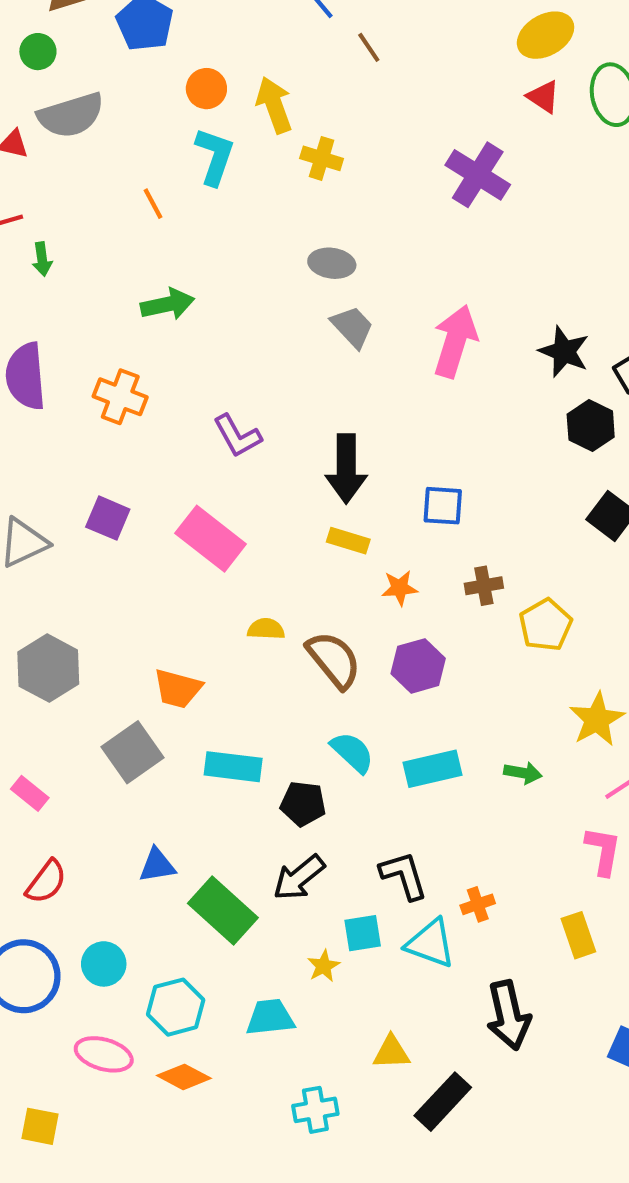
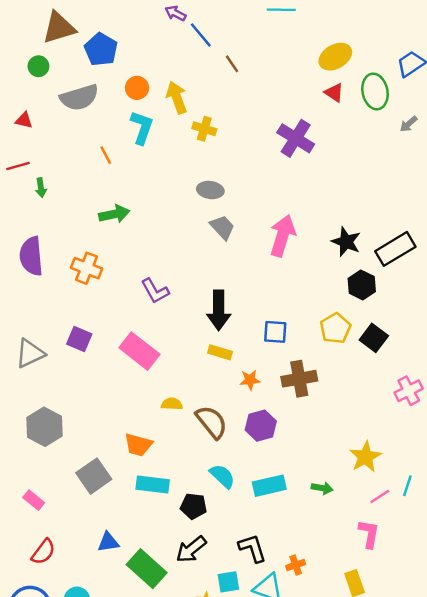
gray semicircle: (71, 115) -> (79, 97), moved
brown cross: (484, 586) -> (299, 379), size x1.6
yellow pentagon: (546, 625) -> (335, 328), moved
orange trapezoid: (178, 689) -> (138, 445), moved

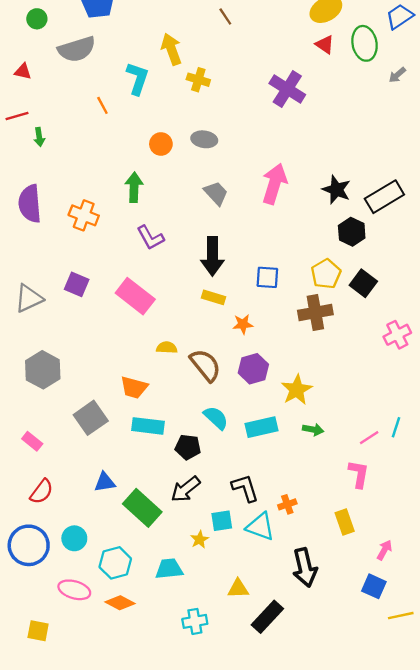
orange circle: (137, 88) -> (161, 144), moved
green arrow: (114, 214) -> (134, 187), moved, turned -76
gray trapezoid: (222, 227) -> (216, 193), moved
brown cross: (299, 379) -> (315, 312), moved
yellow star: (365, 457) -> (297, 390), moved

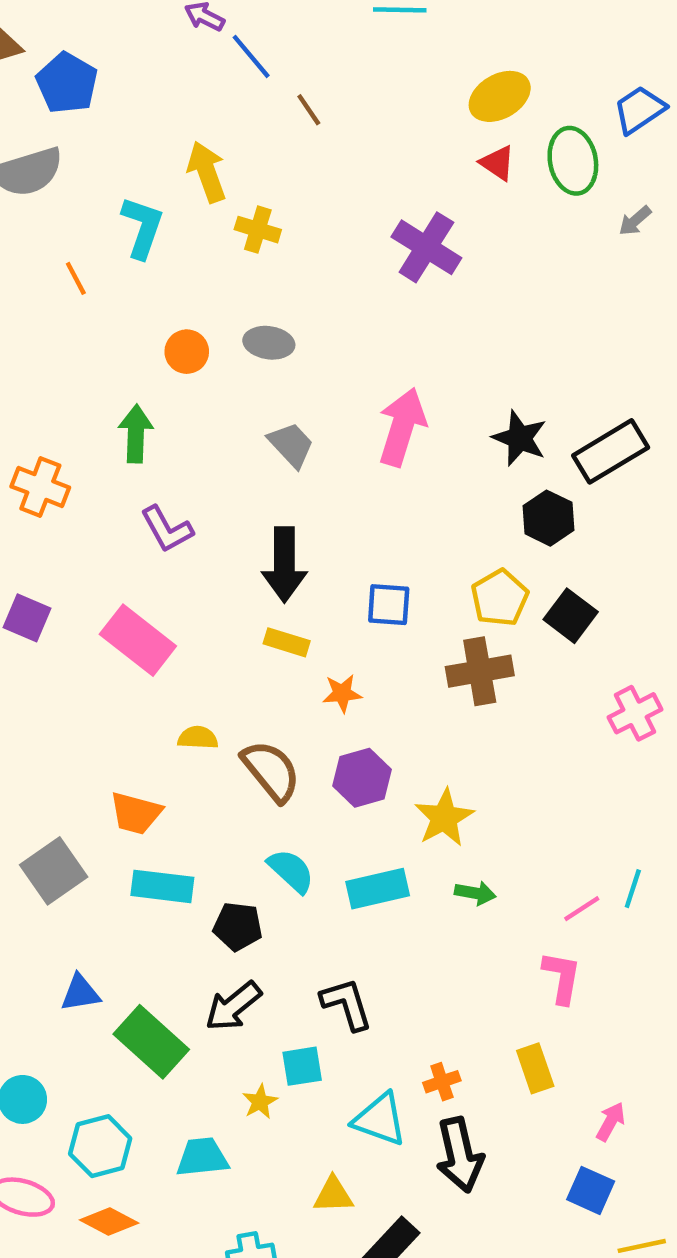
orange cross: (287, 504) -> (442, 1082), moved
cyan triangle: (260, 527) -> (380, 1119), moved

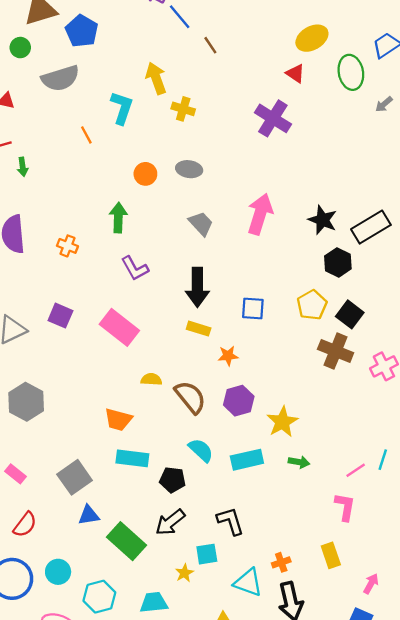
red triangle: (497, 163) -> (295, 74), moved
orange cross: (40, 487) -> (67, 246), size x0.7
brown cross: (480, 671) -> (336, 351), moved, turned 32
gray square: (54, 871) -> (75, 477), moved

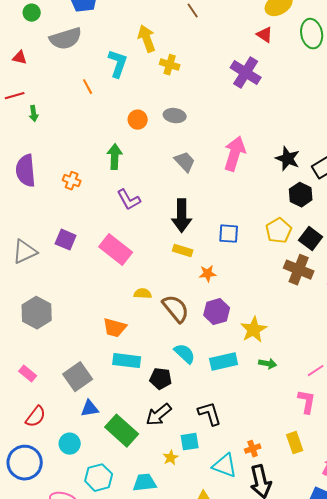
cyan circle: (58, 572) -> (70, 444), moved

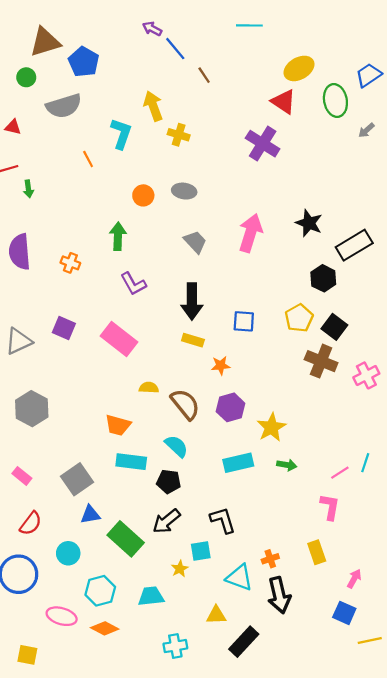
red triangle: (265, 35) -> (284, 102), size x1.4
black star: (288, 159) -> (309, 223), moved
cyan semicircle: (185, 354) -> (176, 446), moved

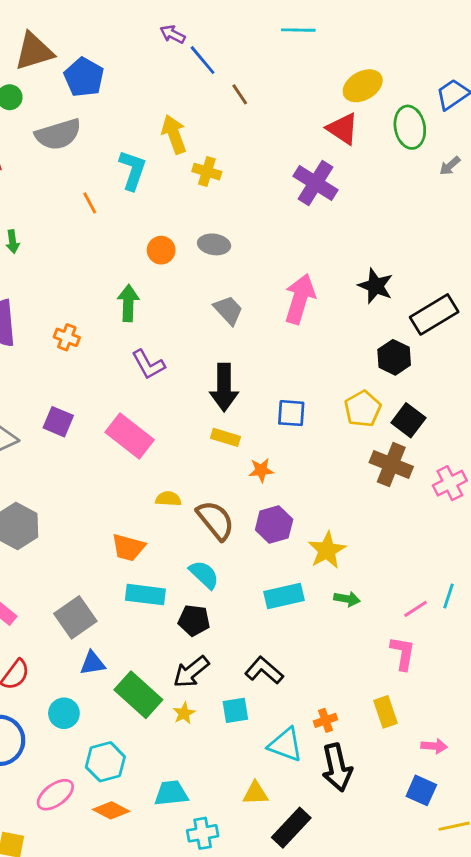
black L-shape: (223, 520) -> (264, 670), turned -32
yellow star: (180, 569) -> (184, 713), moved
pink arrow: (354, 579) -> (434, 746), turned 66
cyan trapezoid: (151, 596) -> (171, 793), moved
pink ellipse: (62, 616) -> (55, 795), turned -52

